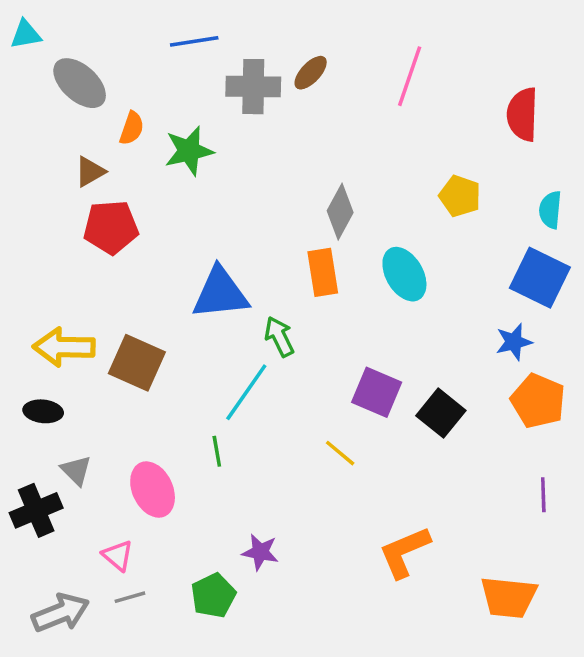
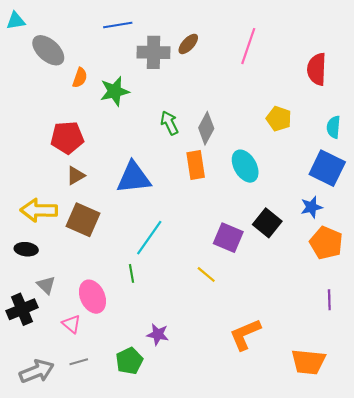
brown triangle: (90, 172) -> (76, 176), moved
green arrow: (279, 337) -> (169, 123), moved
black square: (441, 413) -> (267, 223), moved
pink triangle: (118, 556) -> (71, 324), moved

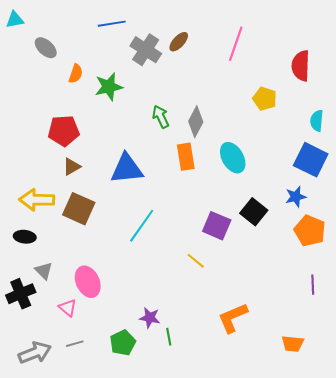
gray ellipse: (48, 50) -> (46, 48), size x0.7
gray cross: (154, 52) -> (146, 50), turned 32
yellow pentagon: (279, 119) -> (265, 99), moved
green line: (131, 273) -> (169, 337), moved
orange trapezoid: (308, 362) -> (293, 344), size x0.7

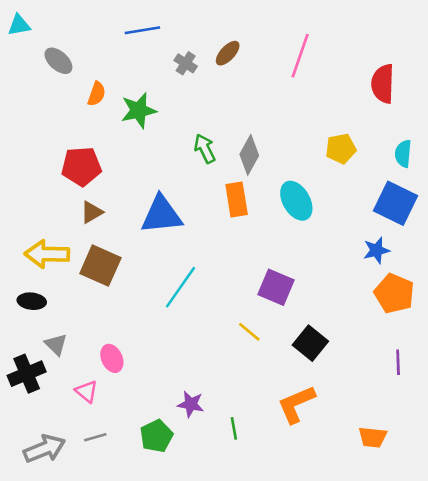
gray cross: (146, 50) -> (186, 63), size x0.6
yellow pentagon: (265, 99) -> (341, 149), moved, turned -30
black square: (254, 212) -> (310, 343), moved
pink ellipse: (88, 282) -> (112, 358), size x0.7
green line: (169, 337) -> (234, 428), moved

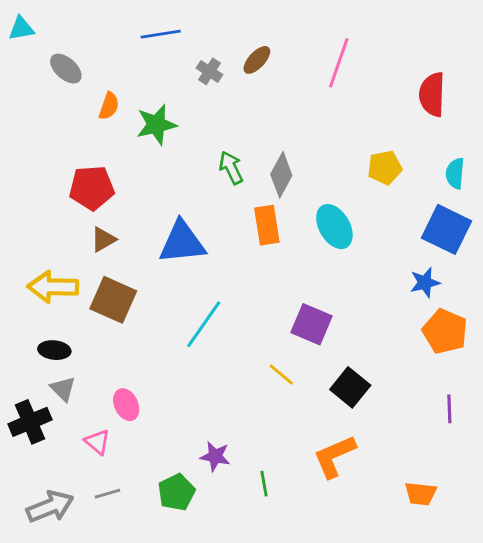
black ellipse: (32, 301) -> (54, 350), moved

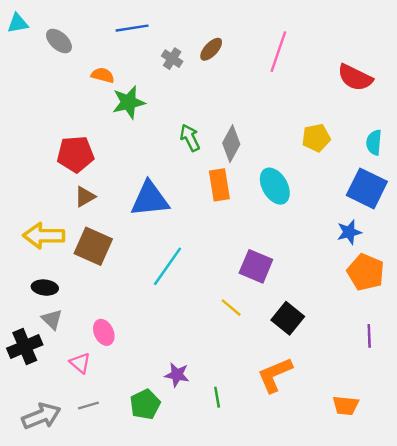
gray ellipse: (66, 69) -> (59, 41), moved
red semicircle: (432, 94) -> (355, 78), turned -66
orange semicircle: (109, 106) -> (103, 75), moved, turned -95

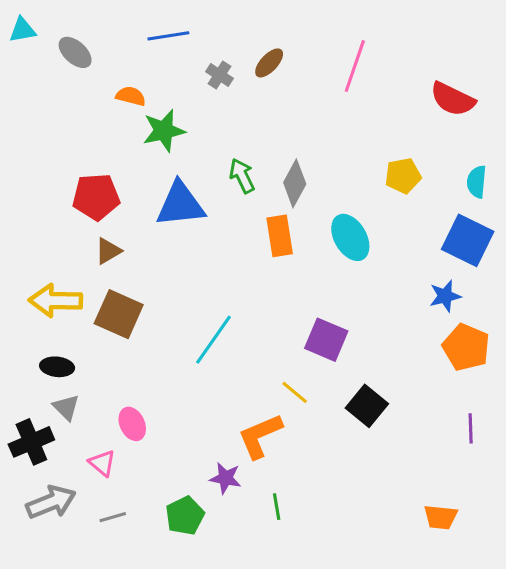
blue triangle: (150, 199) -> (180, 204), moved
orange L-shape: (275, 375) -> (260, 436), moved
gray arrow: (41, 416) -> (51, 502), moved

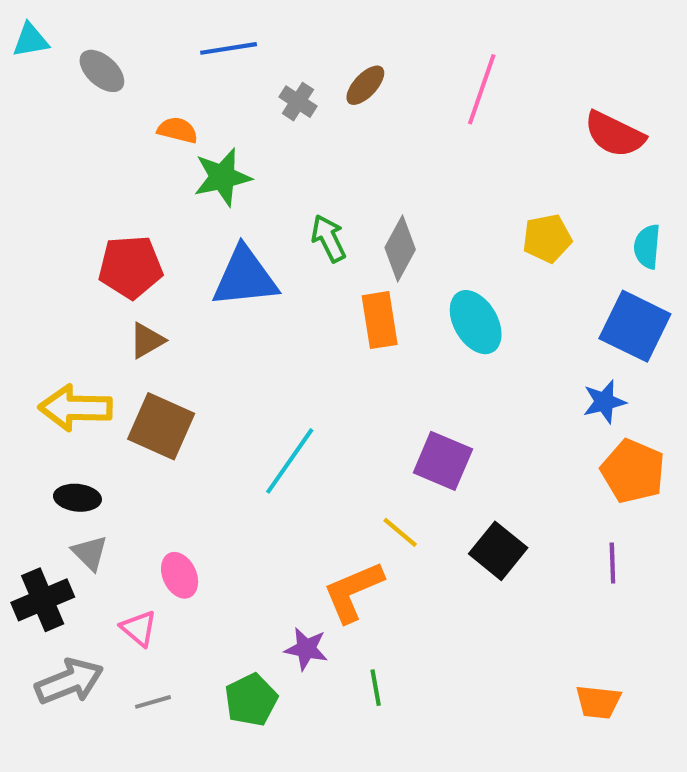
purple line: (471, 428) -> (612, 563), moved

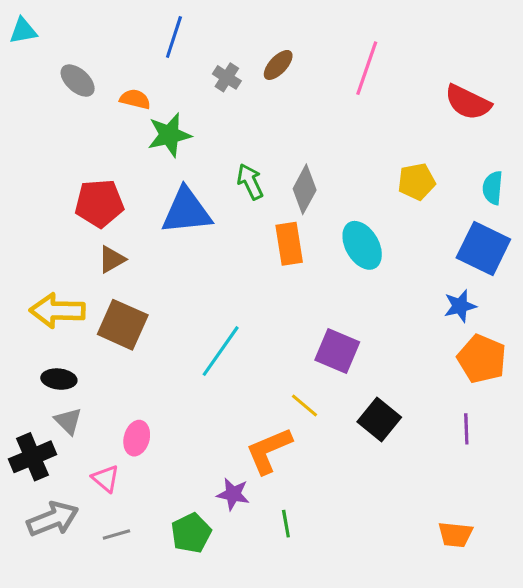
blue line: (229, 48) -> (174, 37), turned -63
gray ellipse: (102, 71) -> (78, 81), moved
pink ellipse: (180, 575) -> (137, 438), turned 40

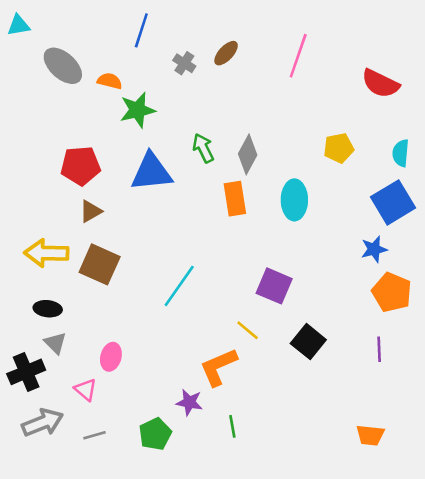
gray ellipse: (78, 81) -> (63, 66), size x1.4
cyan ellipse: (362, 245) -> (294, 200), turned 30
blue square: (483, 248) -> (393, 202), turned 33

